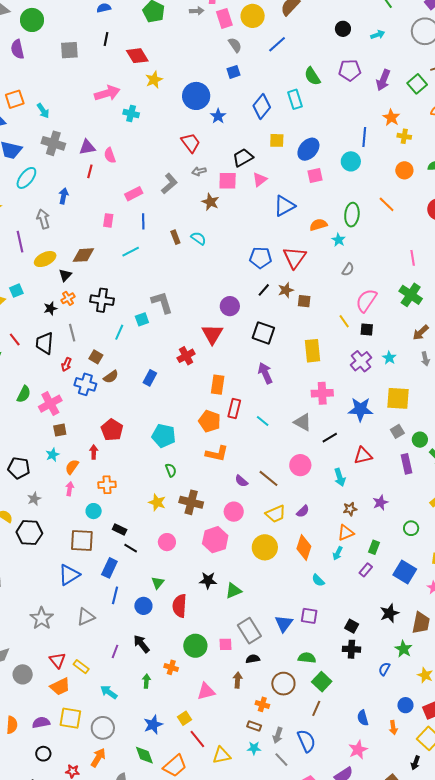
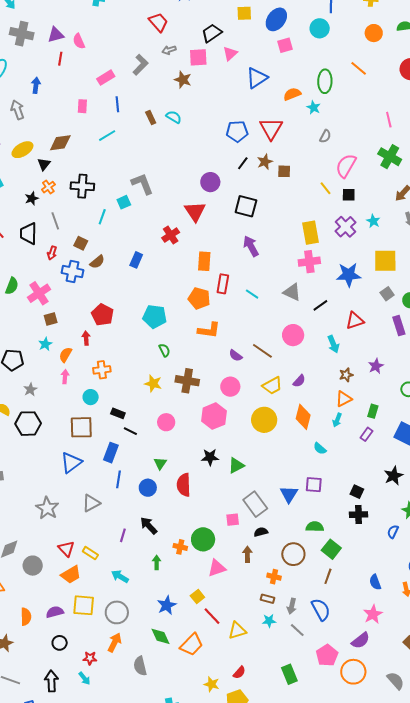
yellow rectangle: (313, 351) -> (311, 233), moved
green circle: (195, 646) -> (203, 539), moved

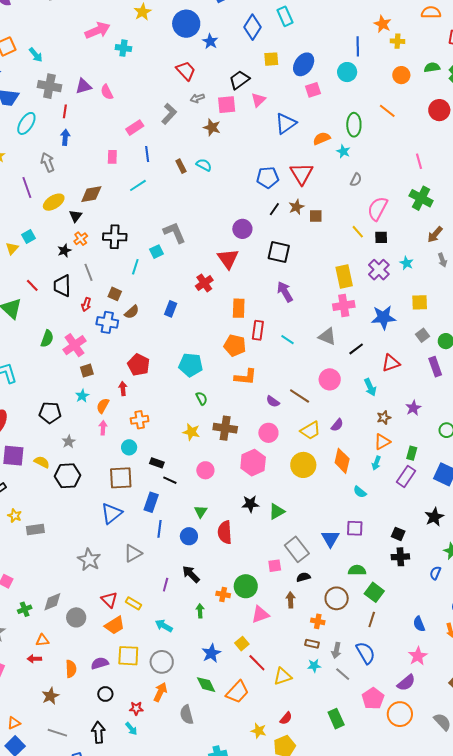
red line: (60, 59) -> (65, 111), moved
yellow square: (385, 261) -> (420, 302), size x0.7
purple rectangle: (367, 434) -> (406, 476), size x1.5

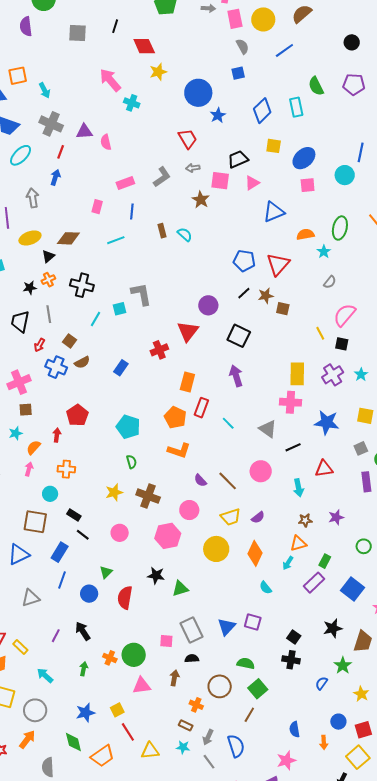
pink arrow: (97, 30) -> (110, 80), turned -120
yellow star: (191, 432) -> (114, 492), turned 30

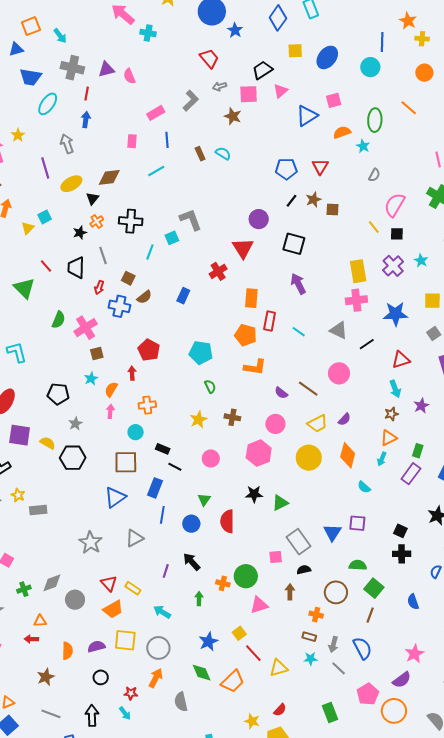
pink square: (308, 185) -> (334, 100), moved
red triangle: (278, 264) -> (320, 167), size x0.7
cyan arrow: (298, 488) -> (395, 389), moved
brown cross: (148, 496) -> (232, 417), size x0.7
blue semicircle: (295, 729) -> (413, 602), moved

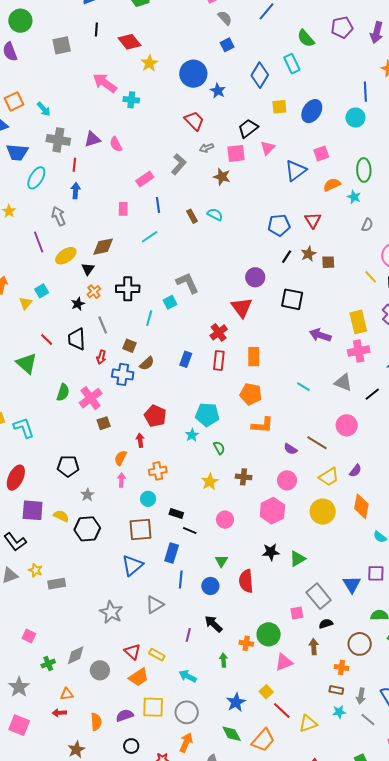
purple arrow: (298, 284) -> (320, 335), moved, turned -40
red rectangle: (270, 321) -> (219, 361), moved
cyan star: (91, 379) -> (192, 435), moved

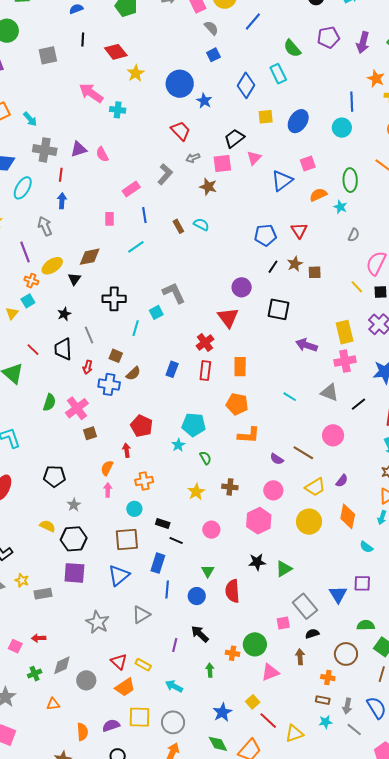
orange cross: (94, 292) -> (31, 281), moved, turned -32
purple square: (33, 510) -> (74, 573), moved
red arrow: (59, 713) -> (39, 638), moved

